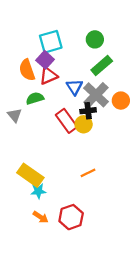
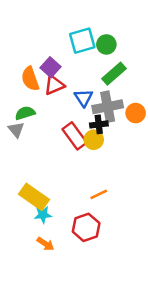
cyan square: (51, 42) -> (82, 41), moved
gray cross: (96, 95) -> (108, 107), turned 35
green semicircle: (35, 98) -> (25, 113), moved
red hexagon: (71, 217) -> (86, 227), moved

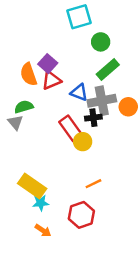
cyan square: (82, 41) -> (79, 17), moved
blue triangle: (84, 98) -> (79, 92), turned -36
yellow circle: (94, 140) -> (83, 142), moved

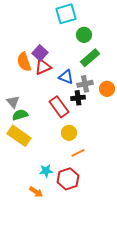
gray cross: (102, 101) -> (85, 84), size x0.7
green semicircle: (24, 107) -> (20, 115), moved
yellow circle: (83, 142) -> (69, 133), moved
yellow rectangle: (32, 186) -> (19, 136), moved
cyan star: (41, 203) -> (46, 171), moved

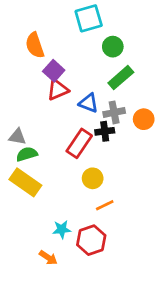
orange semicircle: (24, 62) -> (35, 45), moved
gray triangle: (13, 102) -> (17, 137), turned -40
red rectangle: (59, 107) -> (79, 143), turned 70

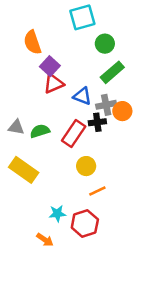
orange circle: (144, 119) -> (122, 111), moved
green semicircle: (27, 154) -> (40, 131), moved

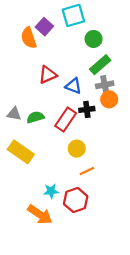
purple square: (50, 66) -> (44, 27), moved
gray cross: (106, 105) -> (105, 85), moved
orange arrow: (45, 240) -> (40, 215), size x1.6

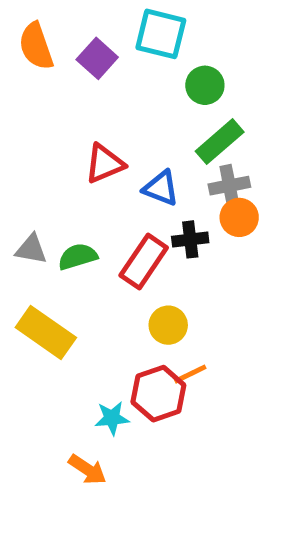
cyan square: (73, 15) -> (161, 34), turned 30
orange semicircle: (29, 38) -> (36, 46), moved
red hexagon: (76, 200) -> (158, 394), moved
orange arrow: (40, 215) -> (87, 469), size x0.7

